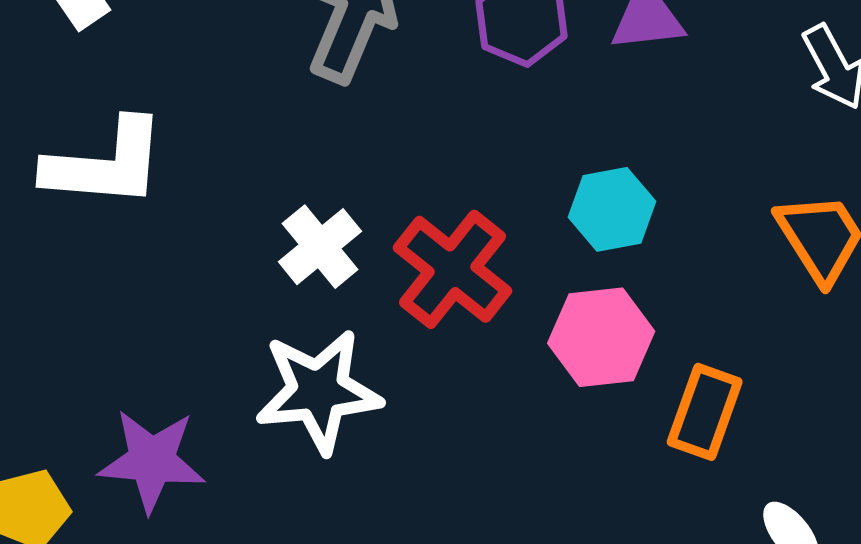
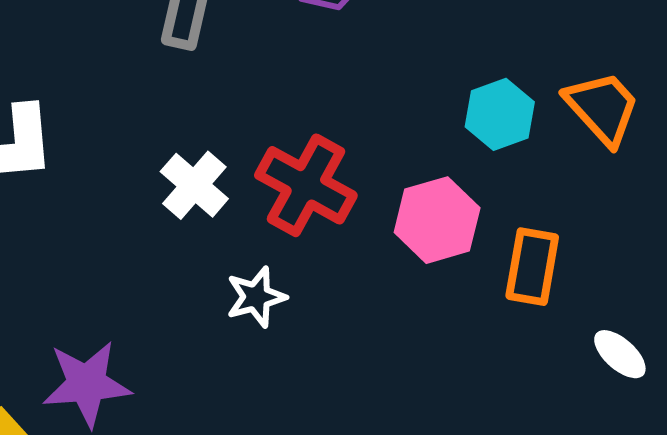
cyan hexagon: (612, 209) -> (500, 114), moved
white star: (318, 391) -> (256, 297), moved, size x0.6

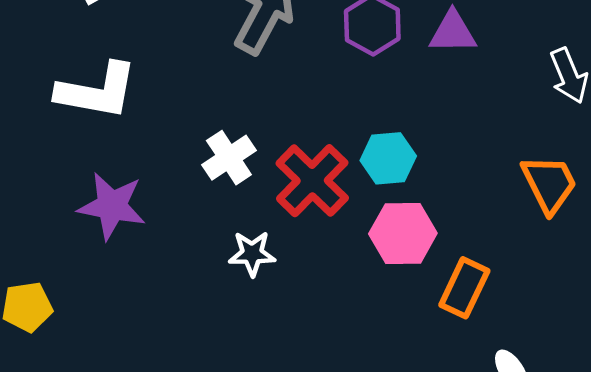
cyan hexagon: (500, 114) -> (388, 158), moved
purple star: (87, 384) -> (112, 206), moved

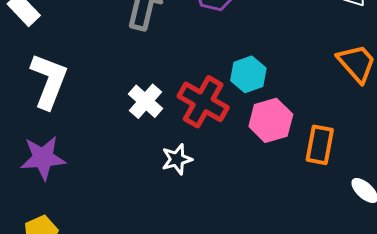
white L-shape: (97, 91) -> (49, 81), turned -64
purple star: (112, 206) -> (43, 158), moved

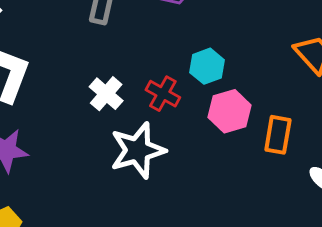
red cross: (203, 102) -> (163, 94), size x0.7
white star: (177, 159) -> (138, 150), size x1.8

